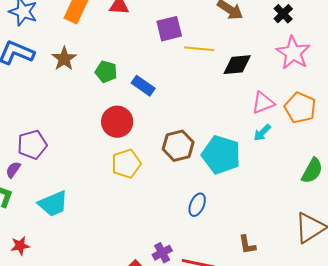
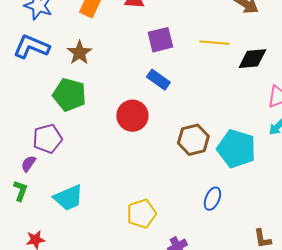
purple square: (169, 29) -> (160, 40), moved
green pentagon: (106, 72) -> (69, 95), moved, size x1.5
yellow pentagon: (126, 164) -> (141, 214), moved

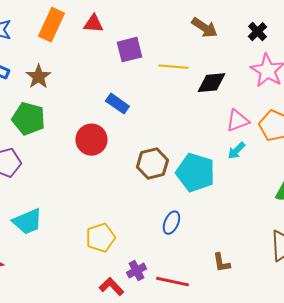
purple square: (160, 40) -> (129, 50), moved

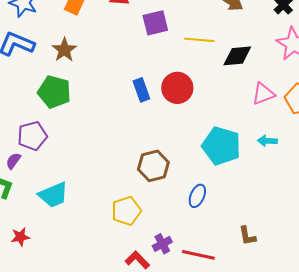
blue rectangle: (117, 104) -> (141, 90), moved, turned 35
red circle: (91, 140) -> (177, 88), moved
cyan arrow: (236, 151) -> (267, 141), moved, turned 48
brown hexagon: (152, 164) -> (153, 166), moved

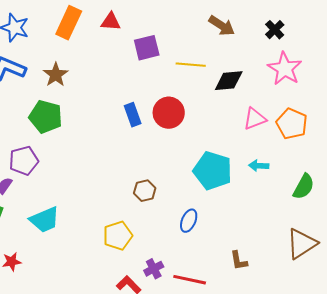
brown hexagon: (153, 166) -> (145, 191), size x0.7

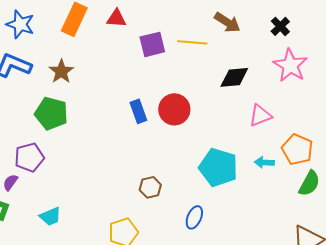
yellow line: (191, 65) -> (192, 42), moved
orange pentagon: (292, 124) -> (297, 149), moved
cyan trapezoid: (45, 220) -> (50, 216), size x0.7

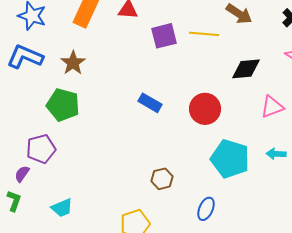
red circle: (174, 109) -> (205, 109), moved
blue rectangle: (138, 111) -> (150, 103), turned -40

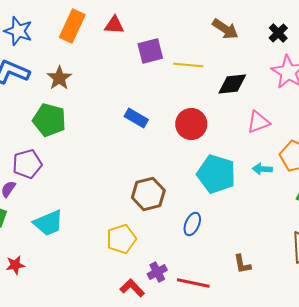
yellow line: (204, 34) -> (188, 65), moved
brown hexagon: (162, 179) -> (148, 194), size x1.5
cyan trapezoid: (62, 208) -> (48, 223), size x1.4

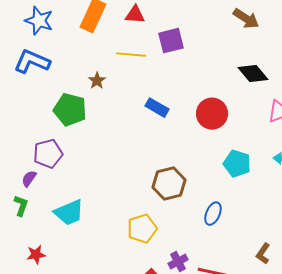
yellow line: (188, 65) -> (131, 55), moved
brown star: (59, 78) -> (97, 81), moved, size x0.7
black diamond: (232, 84) -> (253, 74), turned 56
cyan pentagon: (216, 174) -> (237, 164), size x0.7
brown L-shape: (242, 264) -> (263, 254), turned 45

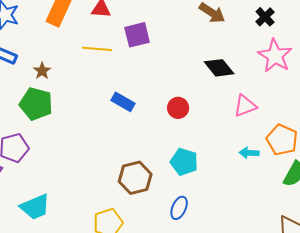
brown star: (97, 81) -> (42, 71), moved
red circle: (212, 114) -> (178, 108), size x0.7
cyan pentagon: (237, 164) -> (184, 162), moved

